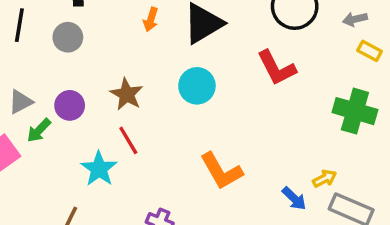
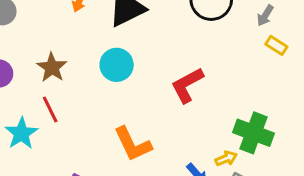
gray arrow: (355, 19) -> (265, 15), turned -50
red L-shape: (277, 68) -> (187, 85), moved, turned 84
green cross: (355, 111) -> (254, 133), moved

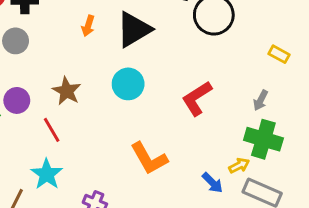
gray arrow: (265, 15) -> (261, 100), moved
red line: (50, 110) -> (52, 130), moved
cyan star: (21, 133) -> (47, 174), moved

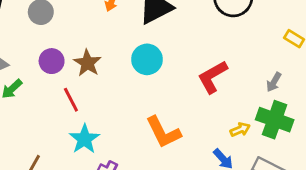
purple circle: (17, 100) -> (52, 61), moved
yellow arrow: (239, 166) -> (240, 130), moved
cyan star: (47, 174) -> (84, 139), moved

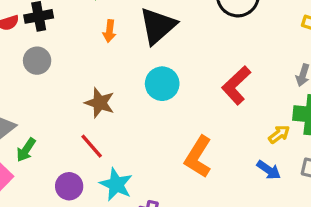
purple circle: (52, 61) -> (69, 186), moved
orange L-shape: (163, 132) -> (198, 157), turned 72

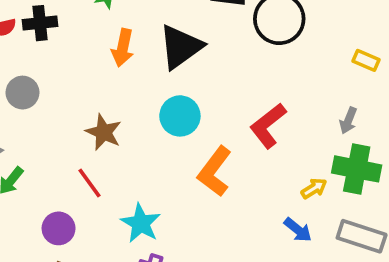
orange arrow: (109, 31) -> (123, 48), size x1.4
gray circle: (37, 61) -> (22, 93), moved
orange L-shape: (198, 157) -> (215, 171), moved
cyan star: (116, 184) -> (141, 223), moved

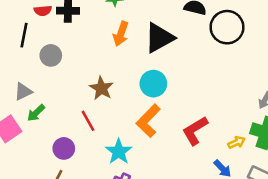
red L-shape: (268, 126) -> (195, 131), moved
orange L-shape: (215, 171) -> (148, 121), moved

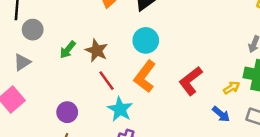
gray circle: (51, 55) -> (33, 30), moved
green arrow: (36, 113) -> (68, 50), moved
red line: (88, 121) -> (106, 81), moved

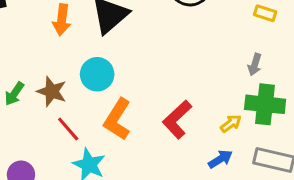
cyan circle: (146, 40) -> (97, 74), moved
blue arrow: (221, 114) -> (220, 159), turned -66

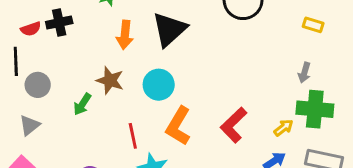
brown star: (52, 91) -> (110, 80), moved
red line: (68, 129) -> (133, 136), turned 30

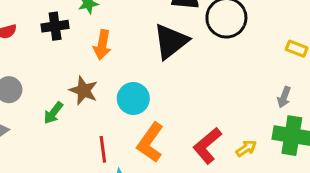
black cross: (59, 22) -> (55, 26), moved
black triangle: (169, 29) -> (171, 41), moved
yellow arrow: (283, 128) -> (246, 148), moved

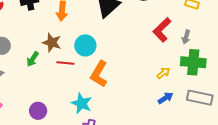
red L-shape: (207, 146) -> (162, 30), moved
red line: (103, 149) -> (65, 63), moved, turned -72

